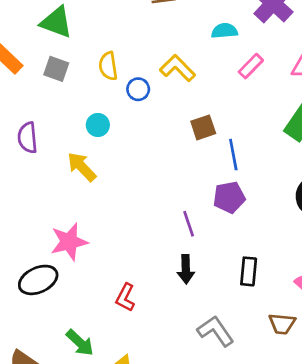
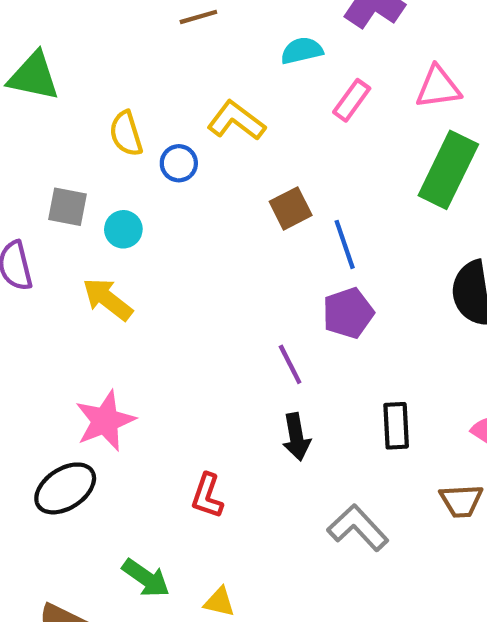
gray square: (56, 69) -> (67, 207), moved

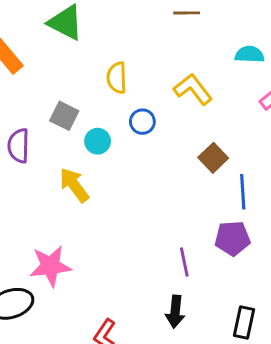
blue circle: (179, 163) -> (142, 122), moved
brown square: (291, 208) -> (213, 158), turned -32

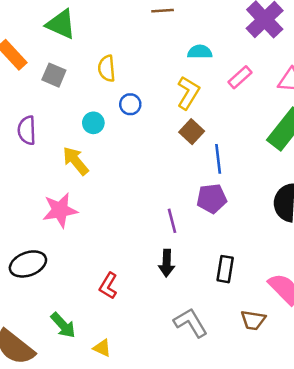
cyan semicircle: (250, 54) -> (200, 52), moved
yellow L-shape: (193, 89) -> (188, 93), moved, turned 72
gray square: (64, 116) -> (54, 75), moved
pink star: (50, 266) -> (60, 210), moved

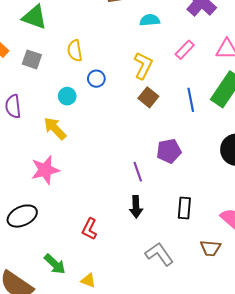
cyan semicircle: (200, 52) -> (150, 20), moved
blue line: (218, 159) -> (191, 100), moved

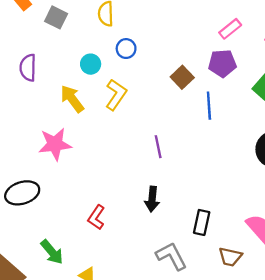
yellow L-shape: (143, 66) -> (116, 95), moved
blue line: (191, 100) -> (209, 106), moved
purple pentagon: (169, 151) -> (222, 63), moved
purple line: (138, 172) -> (158, 147), moved
black rectangle: (184, 208) -> (202, 222), moved

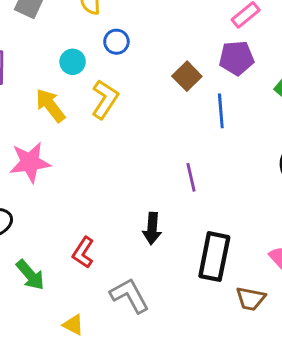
purple line: (158, 147) -> (191, 177), moved
black rectangle: (202, 222) -> (214, 257), size x1.5
green arrow: (52, 252) -> (30, 275), moved
gray L-shape: (171, 256) -> (130, 295), moved

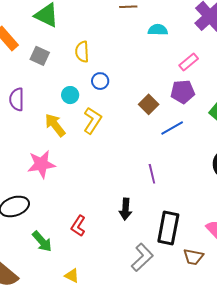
blue line: (221, 111) -> (172, 128), turned 65
gray L-shape: (130, 295) -> (142, 257), moved, turned 76

